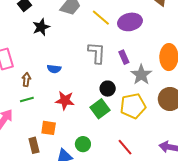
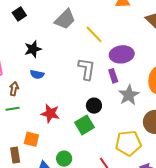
purple ellipse: (130, 22) -> (122, 54), moved
black star: (41, 27) -> (33, 49), moved
blue semicircle: (54, 69) -> (37, 74), moved
yellow pentagon: (133, 106) -> (128, 143), moved

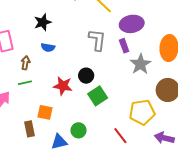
black circle: (94, 106) -> (86, 76), moved

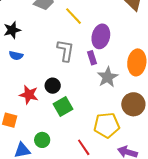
purple ellipse: (132, 24) -> (101, 36), turned -70

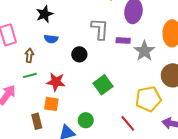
purple rectangle: (92, 58) -> (123, 40), moved, turned -64
black circle: (53, 86) -> (79, 54), moved
red star: (29, 95) -> (56, 82), moved

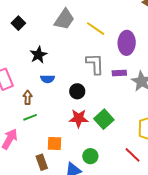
red star: (56, 82) -> (79, 118), moved

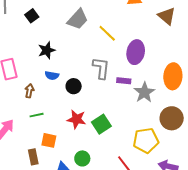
black circle: (77, 91) -> (74, 86), moved
green line: (30, 117) -> (37, 115), moved

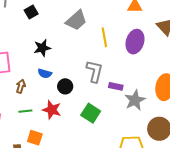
yellow line: (107, 33) -> (104, 37), turned 30
purple ellipse: (136, 52) -> (135, 42), moved
red star: (77, 119) -> (52, 110), moved
green square: (101, 124) -> (91, 113), moved, turned -30

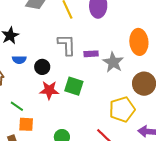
red star: (52, 110) -> (49, 90), moved
green line: (25, 111) -> (17, 106), moved, turned 56

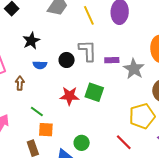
black circle: (42, 67) -> (67, 60), moved

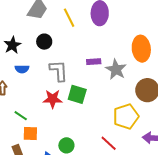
gray L-shape: (88, 51) -> (59, 71), moved
black circle: (67, 60) -> (44, 42), moved

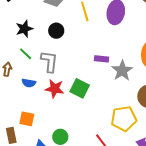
blue semicircle: (22, 69) -> (29, 83), moved
gray L-shape: (59, 71) -> (49, 61), moved
green line: (21, 116) -> (26, 54), moved

